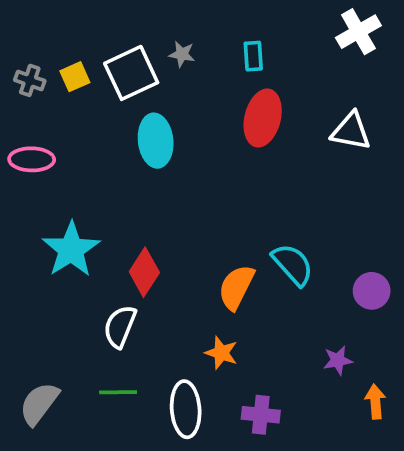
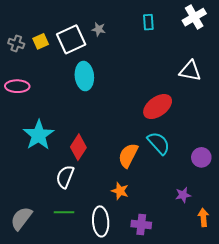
cyan rectangle: (253, 56) -> (148, 22), moved
red ellipse: (263, 118) -> (158, 107), moved, turned 40

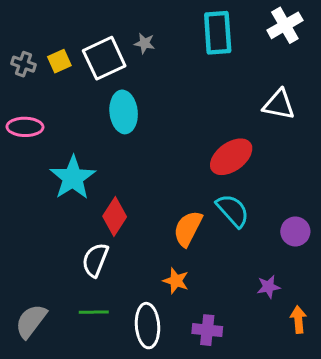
cyan rectangle: (148, 22) -> (218, 33), size x1.8
cyan star: (39, 135) -> (73, 178), moved

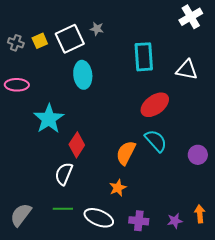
cyan rectangle: (218, 33) -> (144, 57), moved
orange star: (176, 281) -> (118, 188), turned 30
purple star: (268, 287) -> (175, 221), moved
white ellipse: (147, 326) -> (99, 218), turned -64

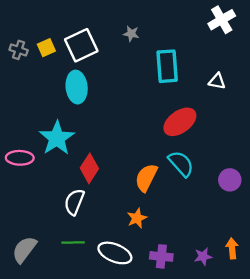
gray star: (97, 29) -> (131, 34), moved
white triangle: (187, 70) -> (217, 81), size x0.7
cyan ellipse: (83, 75) -> (77, 87), moved
pink ellipse: (17, 85) -> (20, 158), moved

